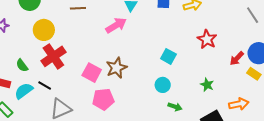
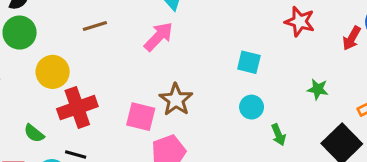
red cross: (53, 56) -> (77, 108), turned 30
green arrow: (175, 107) -> (278, 135), turned 64

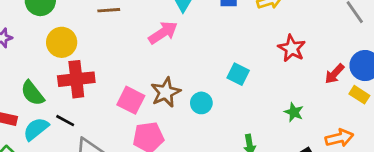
cyan circle: (252, 107) -> (201, 103), moved
green semicircle: (34, 133) -> (32, 93), size x1.4

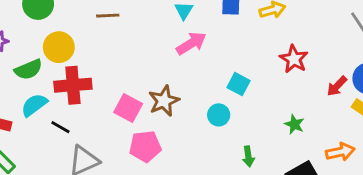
pink arrow: (163, 33) -> (191, 43), moved
green semicircle: (32, 93) -> (28, 69), moved, turned -76
cyan circle: (201, 103) -> (219, 115), moved
cyan semicircle: (36, 129) -> (34, 105), moved

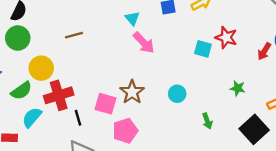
pink arrow: (191, 43) -> (144, 43), turned 90
cyan square: (238, 84) -> (203, 49), moved
black line: (60, 127) -> (78, 118), moved, turned 56

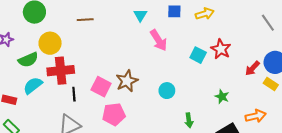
pink arrow: (144, 43) -> (159, 40), moved

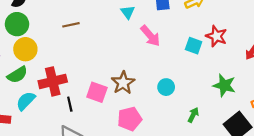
yellow circle: (50, 43) -> (25, 49), moved
green star: (222, 97) -> (224, 85), size x1.5
pink pentagon: (114, 114) -> (130, 119), moved
green arrow: (189, 120) -> (193, 115), turned -136

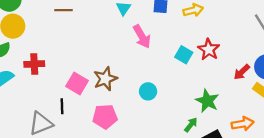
red cross: (53, 81) -> (34, 64), size x0.7
black line: (70, 104) -> (62, 106), moved
green arrow: (193, 115) -> (191, 125), moved

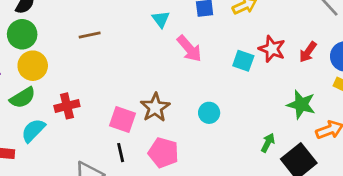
red arrow: (242, 72) -> (308, 52), moved
green star: (207, 101) -> (301, 105), moved
black line: (62, 106) -> (121, 153), moved
pink pentagon: (105, 117) -> (163, 153), turned 30

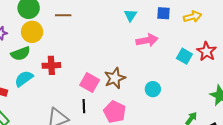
brown line: (90, 35) -> (63, 15), moved
pink arrow: (189, 49) -> (147, 40), turned -70

